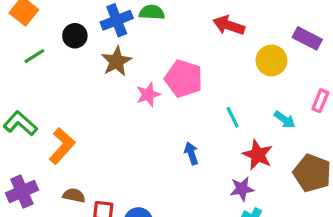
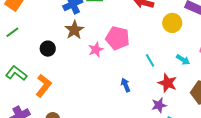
black circle: (75, 36) -> (48, 49), moved
green line: (34, 56) -> (12, 32), moved

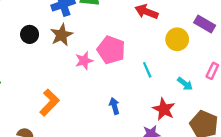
black circle: (48, 49) -> (30, 34), moved
cyan line: (150, 60) -> (147, 70), moved
orange L-shape: (44, 86) -> (50, 103), moved

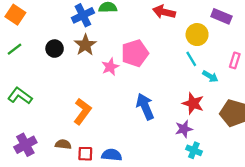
pink pentagon: (111, 50) -> (135, 53), turned -30
cyan line: (147, 70) -> (191, 59), moved
blue arrow: (114, 106) -> (145, 107), size x1.6

